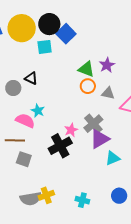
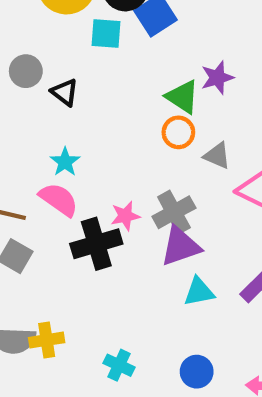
purple star: (107, 65) -> (217, 78), moved
gray circle: (13, 88) -> (26, 71), moved
pink semicircle: (25, 121) -> (59, 199), moved

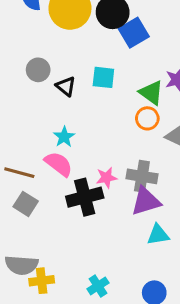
cyan square: (106, 33) -> (103, 77), moved
gray cross: (174, 212) -> (142, 176), turned 36
yellow cross: (47, 340) -> (42, 281), moved
cyan cross: (119, 365) -> (98, 286), turned 30

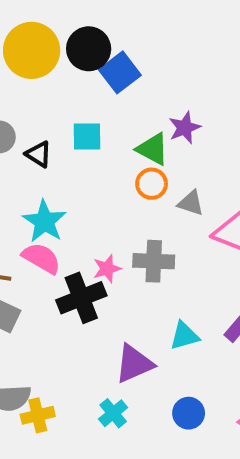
cyan star: (64, 137) -> (44, 221), size x1.5
purple triangle: (146, 201) -> (134, 364), moved

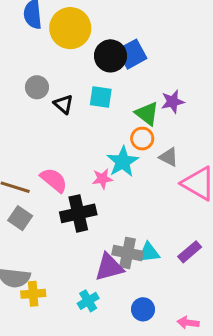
black circle: (89, 49) -> (110, 56), moved
cyan star: (44, 221) -> (123, 162), moved
gray cross: (154, 261) -> (128, 253), moved
pink star: (107, 269) -> (102, 179), moved

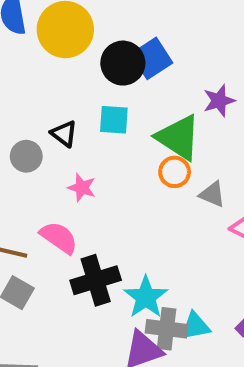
gray circle: (37, 87) -> (26, 156), moved
purple star: (173, 102) -> (219, 101), moved
green triangle: (147, 113) -> (178, 137), size x1.4
cyan star: (123, 162) -> (146, 297), moved
pink star: (102, 179) -> (82, 188), moved, turned 30

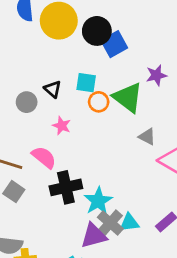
black circle: (123, 63) -> (97, 31), moved
orange circle: (175, 172) -> (99, 102), moved
gray cross: (167, 329) -> (110, 223), turned 30

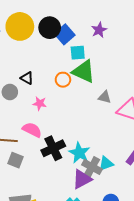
purple star: (156, 75) -> (99, 30), moved
cyan square: (86, 83) -> (78, 53), moved

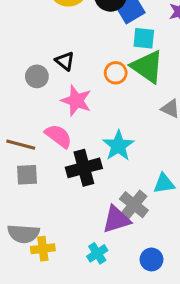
pink star: (40, 103) -> (76, 101), size x1.5
cyan star: (79, 153) -> (118, 146), moved
gray square: (15, 160) -> (27, 175), turned -35
cyan triangle: (106, 164) -> (164, 184), moved

